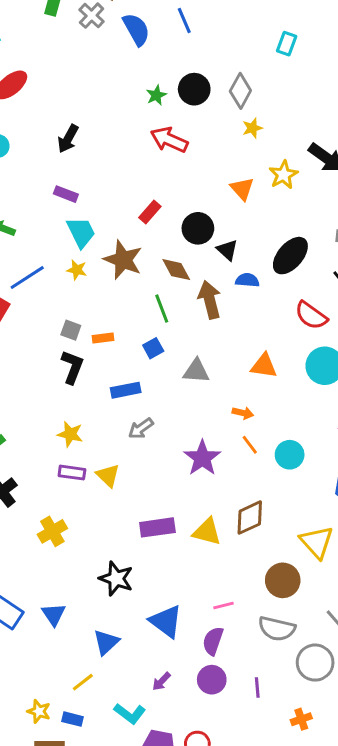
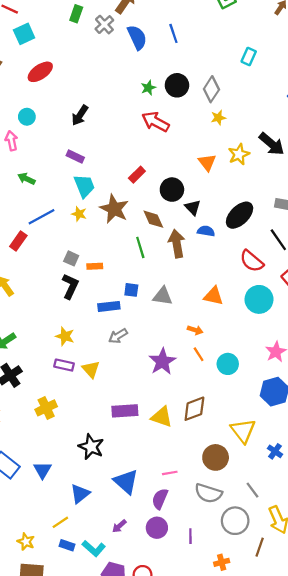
blue square: (153, 348) -> (131, 290), moved, turned 32
blue rectangle: (72, 719) -> (67, 545), moved

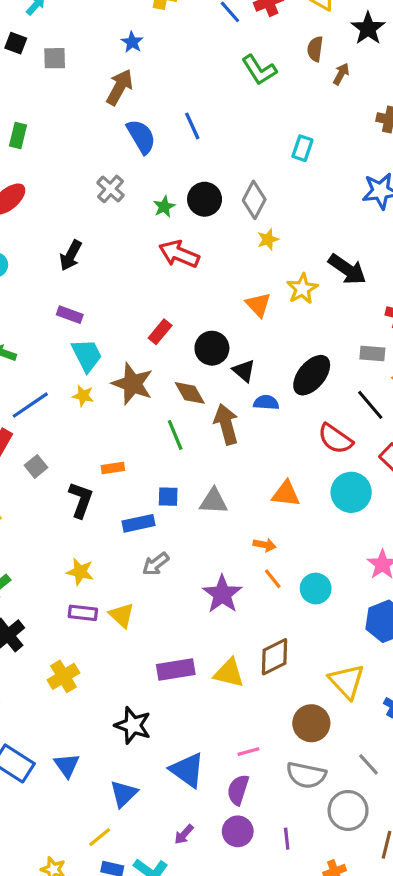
green rectangle: (76, 14) -> (18, 135), moved
gray cross: (104, 25) -> (110, 189), moved
gray square: (71, 258) -> (36, 466), moved, turned 32

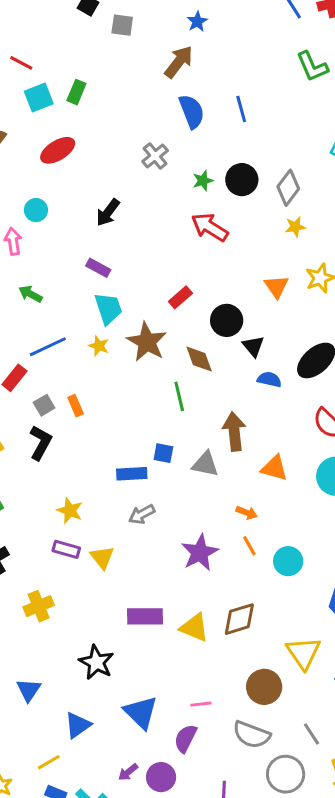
brown arrow: (226, 424) -> (234, 431), moved
orange rectangle: (113, 468) -> (76, 406), moved, turned 66
black L-shape: (81, 500) -> (41, 443), moved
purple circle: (238, 831) -> (161, 777), moved

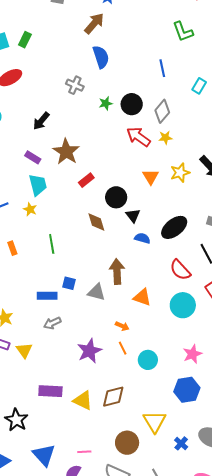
blue line: (241, 109) -> (162, 68), moved
gray cross: (155, 156) -> (75, 85), turned -30
red arrow: (210, 227) -> (138, 137), moved
brown star: (147, 342) -> (66, 152), moved
green line: (179, 396) -> (52, 244), moved

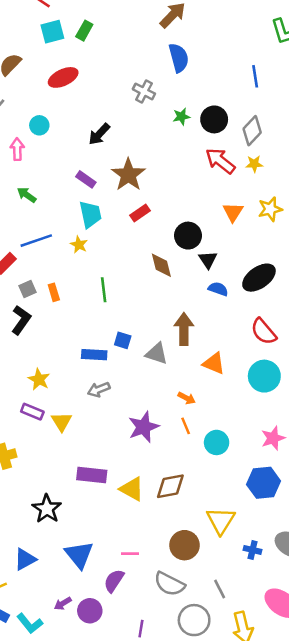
red rectangle: (86, 180) -> (140, 213), moved
blue cross: (181, 443) -> (253, 550), turned -32

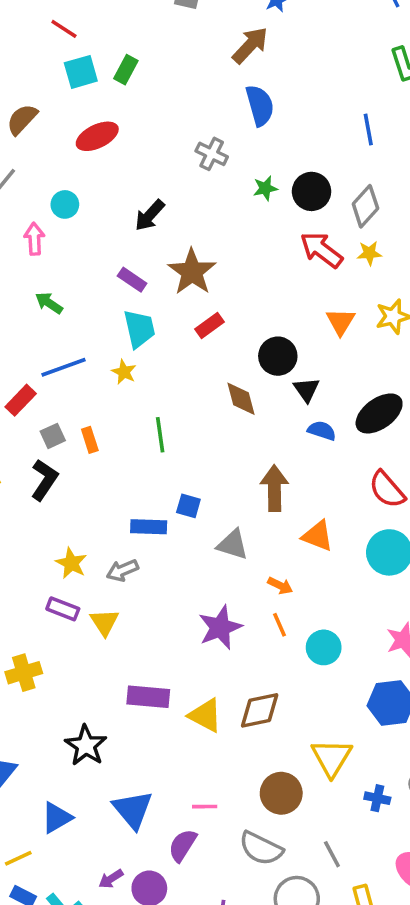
gray triangle: (157, 354) -> (233, 545), moved
gray arrow: (99, 389) -> (122, 570), moved

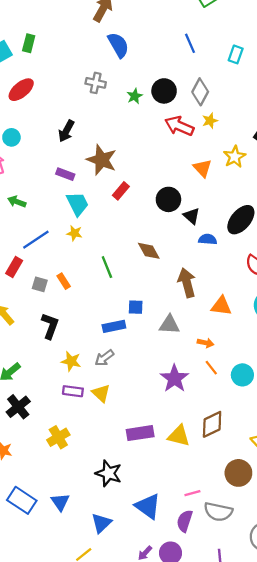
brown diamond: (241, 399) -> (149, 251), moved
gray square: (53, 436) -> (40, 284), turned -35
black L-shape: (44, 480) -> (50, 326), moved
gray semicircle: (261, 848) -> (218, 512), moved

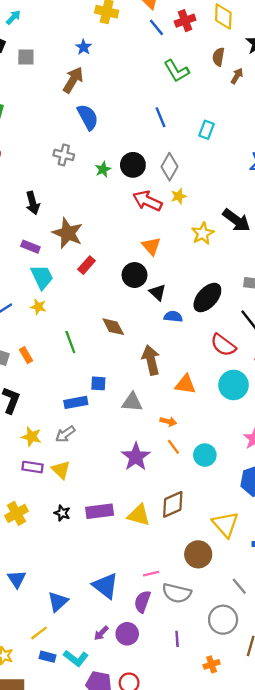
black arrow: (66, 131) -> (33, 203), turned -45
orange triangle: (202, 168) -> (151, 246), moved
black star: (109, 473) -> (62, 513), moved, size x0.6

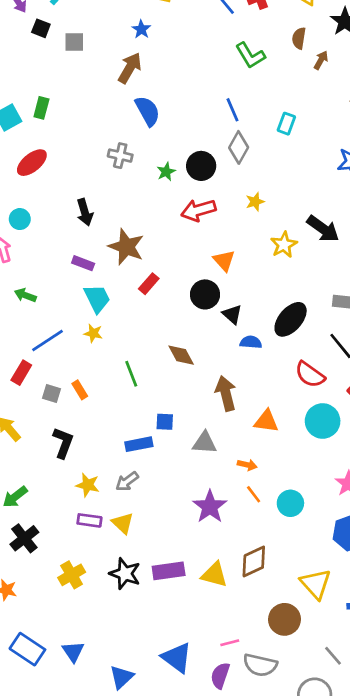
gray diamond: (170, 167) -> (239, 147), moved
red arrow: (147, 201) -> (198, 210), moved, turned -40
black star: (62, 513) -> (125, 574), size x1.6

